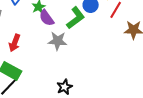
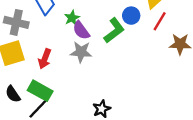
gray star: (58, 41) -> (81, 52), moved

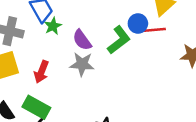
green star: (72, 18) -> (53, 26), moved
red line: (160, 21) -> (154, 30), moved, turned 54

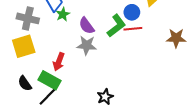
red line: (154, 30) -> (133, 29), moved
red arrow: (41, 72) -> (59, 62), moved

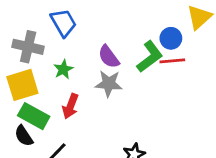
green star: (63, 14) -> (63, 69), moved
green rectangle: (49, 80) -> (34, 116), moved

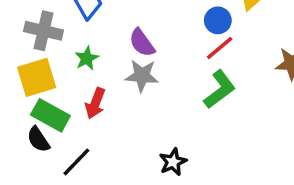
green L-shape: (150, 57) -> (220, 89), moved
red line: (172, 61) -> (220, 48), turned -35

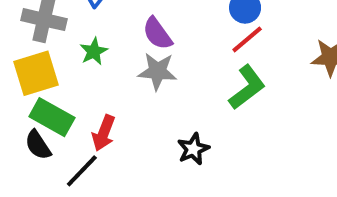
red arrow: (95, 103) -> (104, 133), moved
black star: (173, 162) -> (193, 149), moved

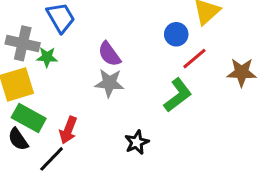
red line: (247, 39) -> (194, 59), moved
green star: (94, 51) -> (47, 57), moved, turned 30

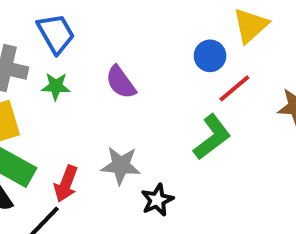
green star: (47, 57) -> (56, 86), moved
gray star: (109, 83) -> (121, 165), moved

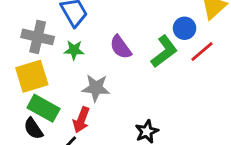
green L-shape: (212, 137) -> (164, 52), moved
gray star: (121, 165) -> (96, 88), moved

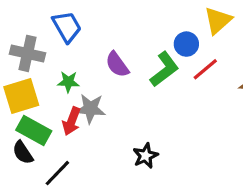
green star: (74, 50) -> (68, 82), moved
red arrow: (81, 120) -> (72, 121), moved

